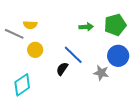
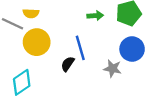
yellow circle: (35, 50) -> (37, 42), size x1.5
blue line: (73, 55) -> (80, 48), turned 30

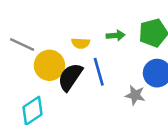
yellow semicircle: (31, 13) -> (81, 43), moved
black semicircle: (68, 64) -> (70, 77), moved, size x1.6

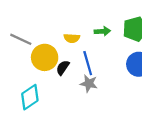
black semicircle: (70, 77) -> (63, 68), size x0.6
gray star: (135, 95) -> (89, 83), moved

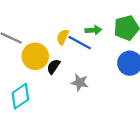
yellow semicircle: (72, 38) -> (63, 37), turned 112
blue line: (88, 63) -> (80, 43), moved, turned -45

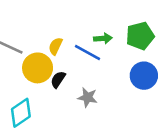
yellow semicircle: (63, 37) -> (55, 46), moved

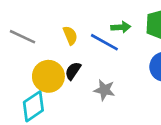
yellow semicircle: (55, 46) -> (70, 35), turned 132
yellow circle: (38, 68) -> (48, 76), moved

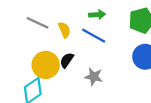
green arrow: (121, 27) -> (97, 15), moved
gray line: (22, 37) -> (37, 23), moved

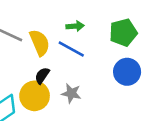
yellow semicircle: (64, 30) -> (40, 43), size x1.5
yellow circle: (46, 65) -> (35, 96), moved

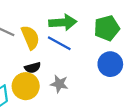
green arrow: (75, 26) -> (63, 22), size x1.6
black semicircle: (42, 76) -> (33, 68), turned -140

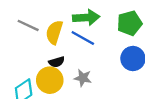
yellow semicircle: (30, 37) -> (54, 32), turned -140

